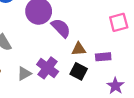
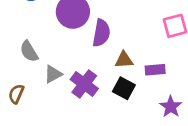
purple semicircle: (61, 28) -> (101, 33), turned 55
gray triangle: (24, 74) -> (53, 74), moved

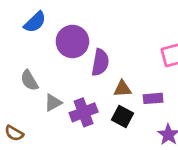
purple cross: (84, 84) -> (84, 112), turned 32
brown semicircle: (16, 94) -> (14, 133), moved, turned -84

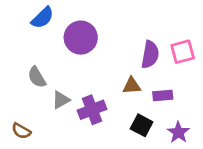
purple semicircle: (100, 62) -> (150, 55), moved
black square: (122, 117) -> (142, 125), moved

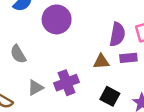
purple rectangle: (163, 96) -> (128, 58), moved
gray triangle: (61, 100) -> (36, 88), moved

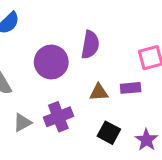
purple circle: (57, 19) -> (51, 62), moved
purple semicircle: (117, 34) -> (90, 45), moved

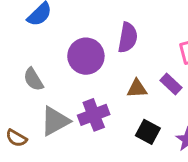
purple rectangle: (131, 88) -> (171, 84), turned 48
gray triangle: (22, 123) -> (55, 121), size x1.5

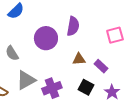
purple rectangle: (171, 84) -> (101, 66), moved
purple cross: (94, 115) -> (52, 88), moved

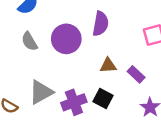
gray semicircle: (12, 53) -> (29, 41), moved
black square: (86, 87) -> (103, 99), moved

